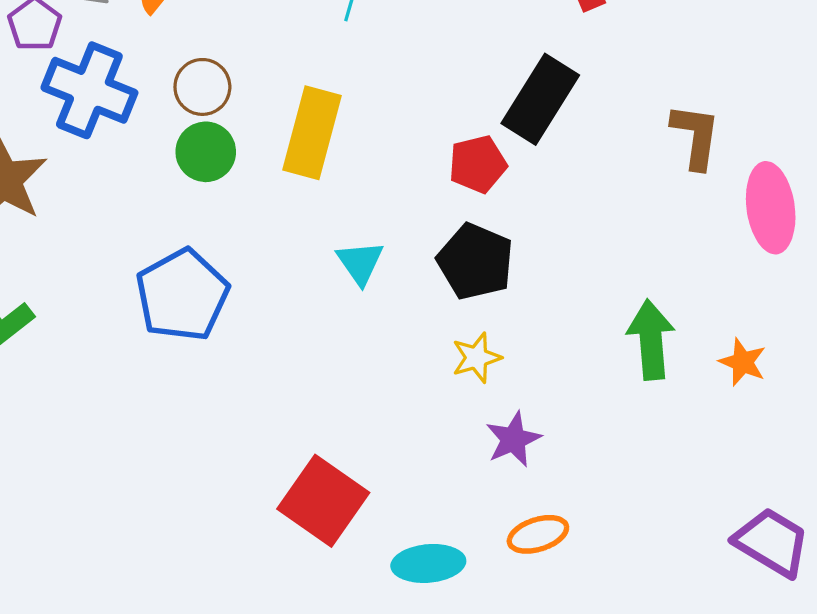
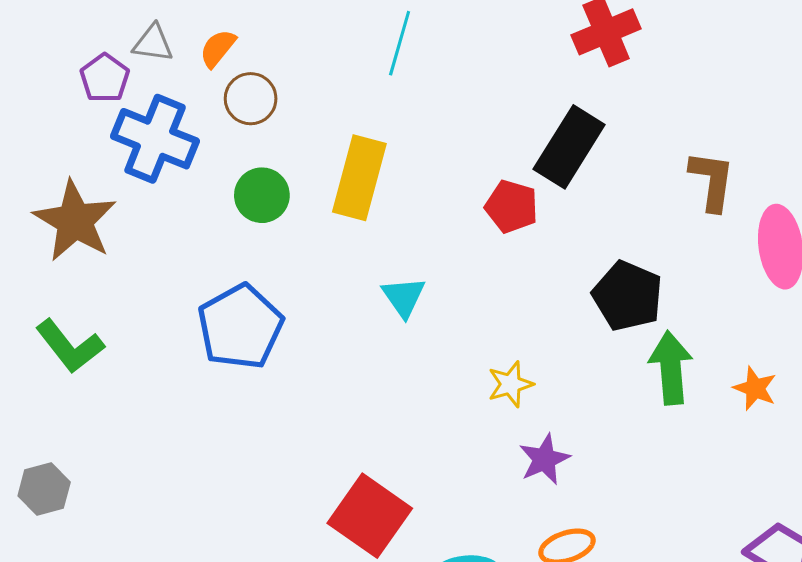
brown circle: (202, 87) -> (251, 99), moved
red pentagon: (478, 164) -> (512, 207), turned 30
black pentagon: (475, 261) -> (628, 296), moved

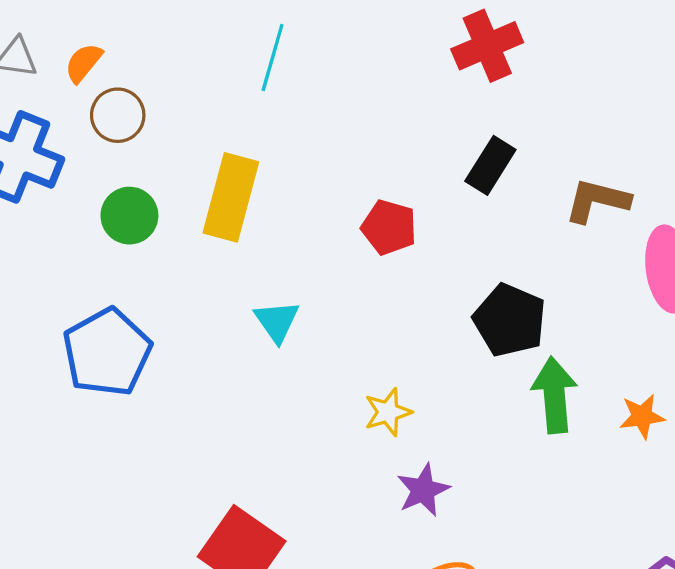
black rectangle: (569, 147) -> (490, 165), moved, size x0.7
brown L-shape: (712, 181) -> (597, 201), turned -84
orange star: (755, 388) -> (642, 416), turned -30

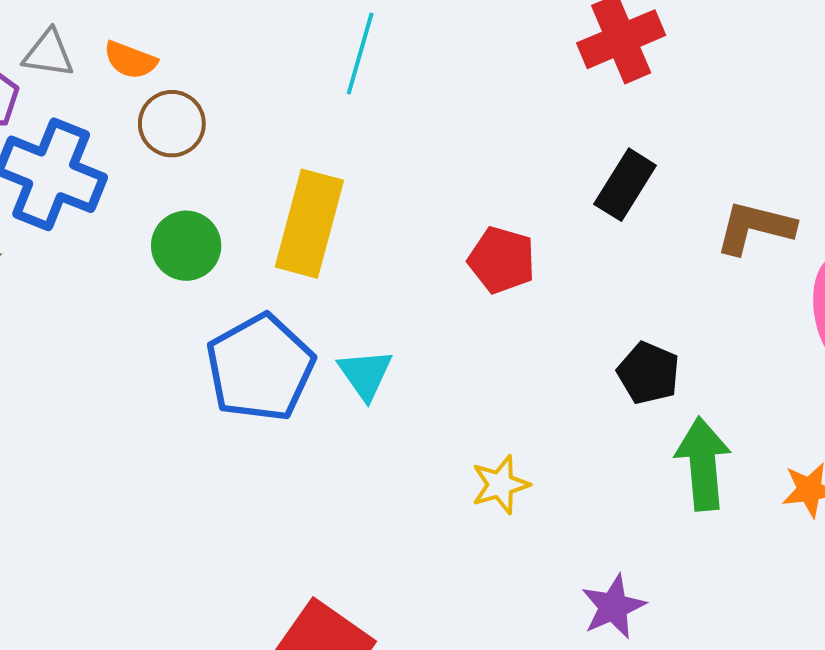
orange semicircle: (84, 63) -> (130, 60), turned -108
black pentagon: (510, 320) -> (648, 373), size x0.7
blue pentagon: (107, 352) -> (260, 368), moved
purple star: (423, 490) -> (613, 607), moved

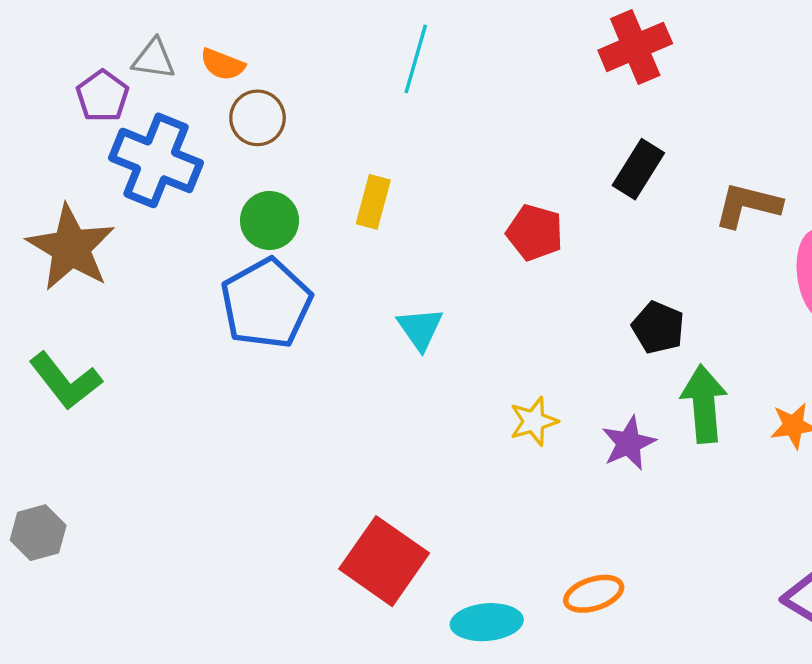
yellow rectangle: (309, 224) -> (373, 202), size x0.6
blue pentagon: (260, 368) -> (266, 303), moved
purple star: (613, 607) -> (629, 443), moved

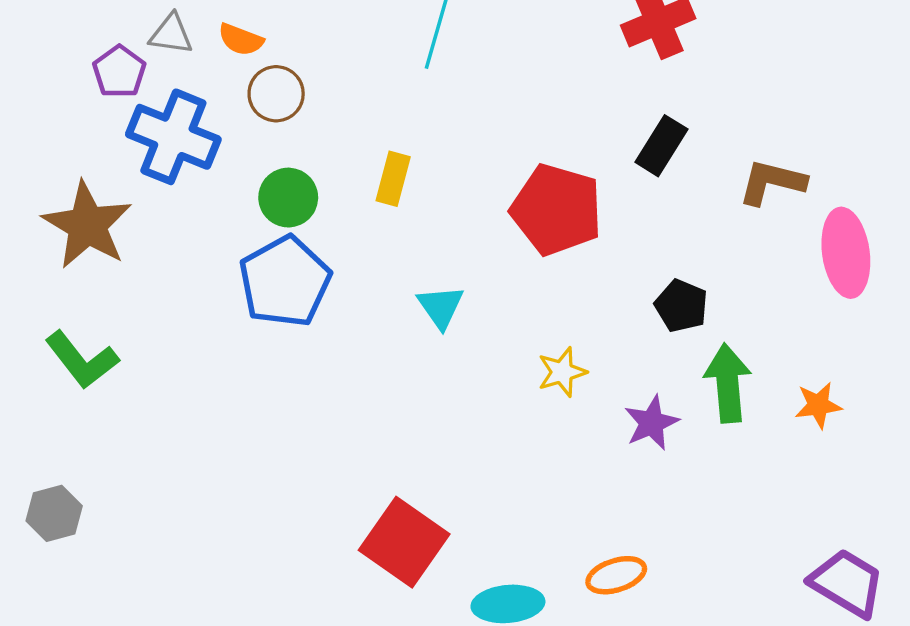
red pentagon: (535, 232) -> (557, 210), size x1.6
yellow star: (534, 421) -> (562, 372), moved

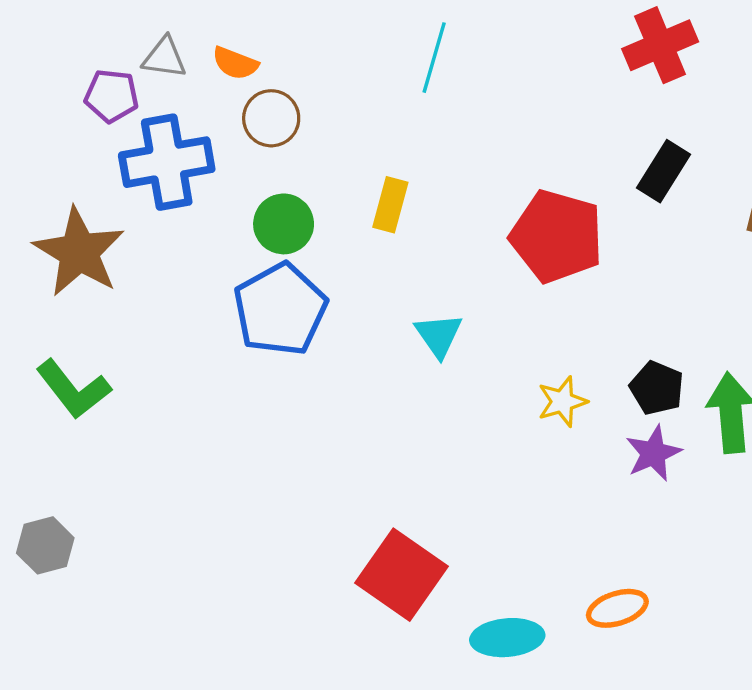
purple pentagon: (119, 72) -> (112, 96), turned -30
blue cross: (173, 137) -> (167, 162), turned -32
black pentagon: (681, 306) -> (657, 388), moved

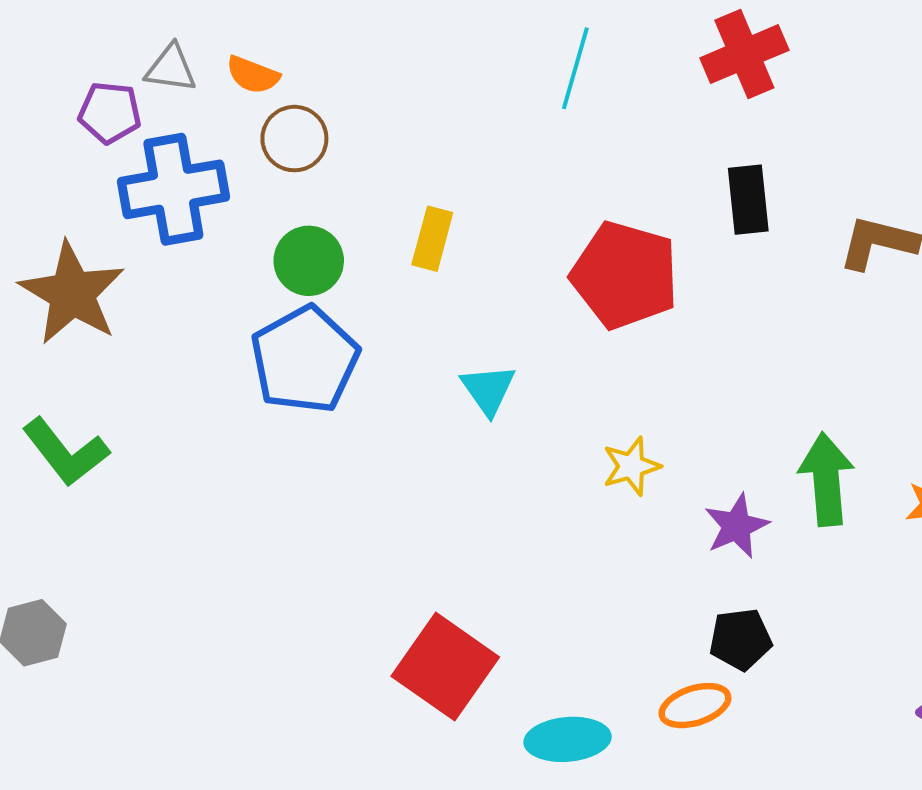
cyan line: (434, 58) -> (575, 68), moved
black rectangle: (663, 171) -> (748, 200), turned -38
black pentagon: (657, 388) -> (740, 639), moved, turned -30

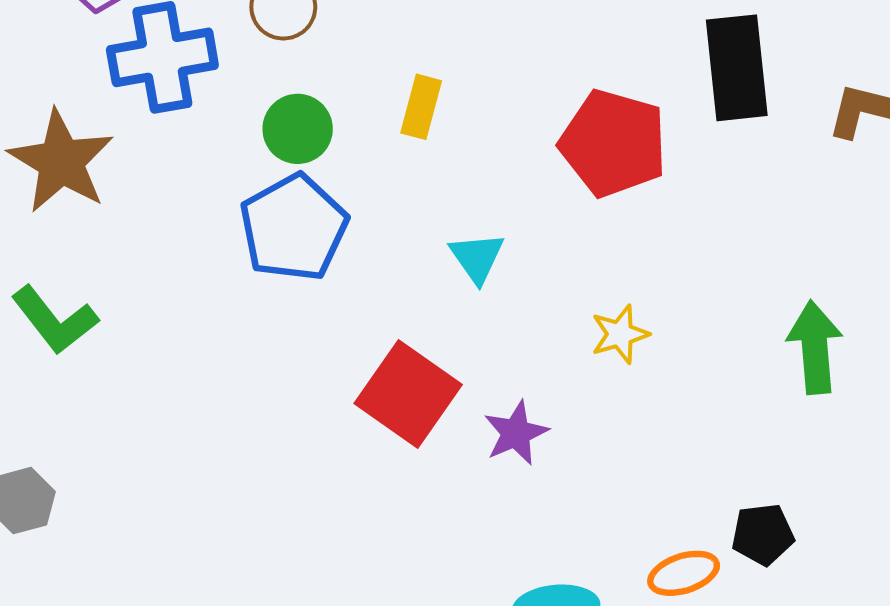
black rectangle: (748, 200) -> (737, 68), size x1.5
purple star: (737, 526) -> (516, 433), moved
black pentagon: (740, 639) -> (763, 534), moved
red square: (445, 667) -> (408, 394), moved

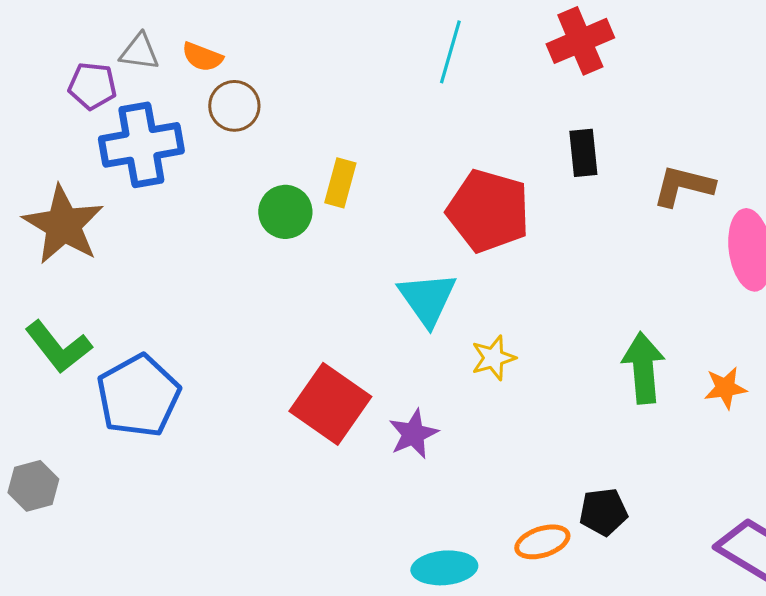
black rectangle: (737, 68) -> (583, 153), size x0.6
green circle: (298, 129) -> (285, 212), moved
blue pentagon: (294, 228) -> (138, 396), moved
cyan triangle: (477, 258) -> (427, 299), moved, size x1.4

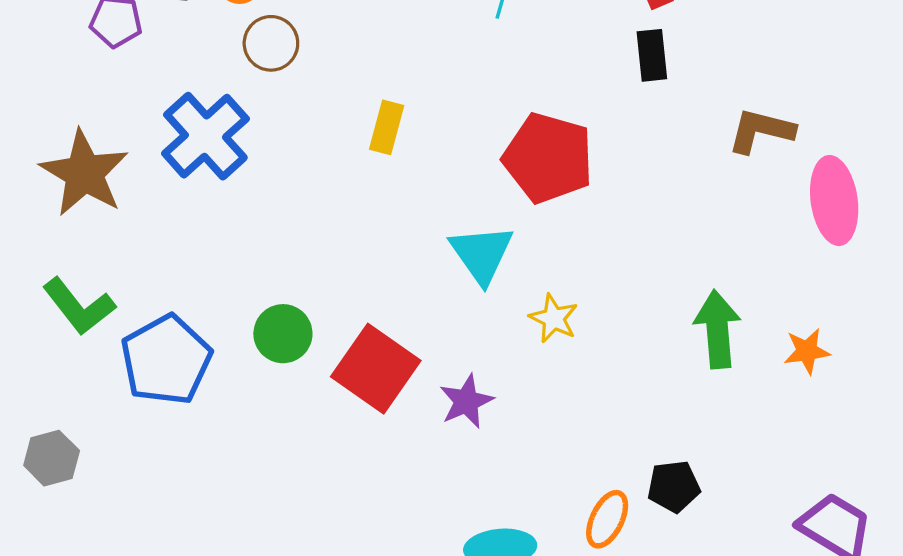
blue cross: (141, 145) -> (205, 136), moved, turned -32
black rectangle: (583, 153) -> (652, 55), moved
green circle: (285, 212) -> (283, 334), moved
yellow star: (493, 358) -> (554, 318), turned -30
orange ellipse: (542, 542) -> (607, 519), turned -46

